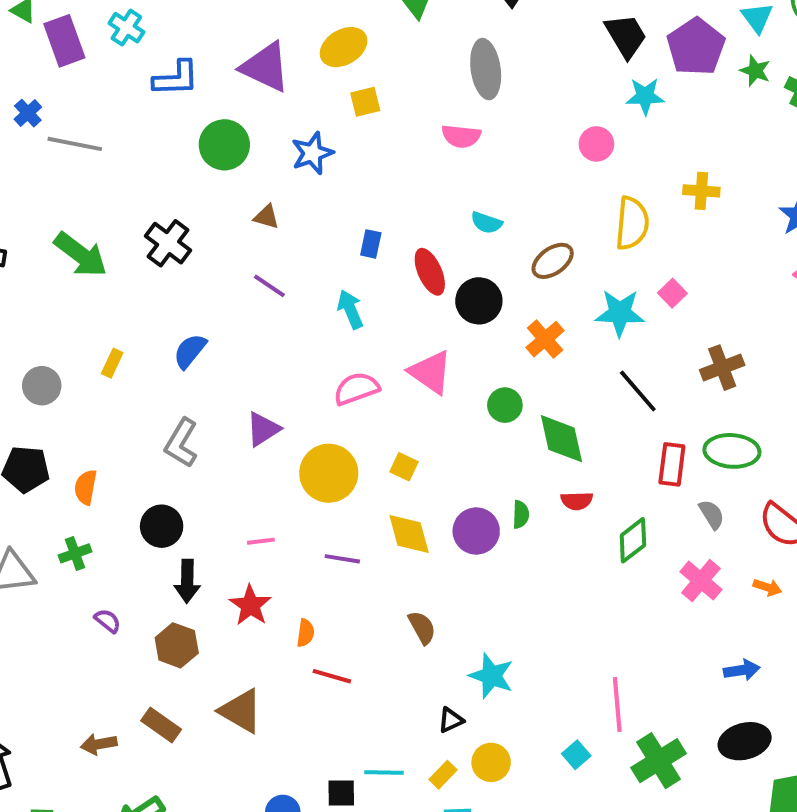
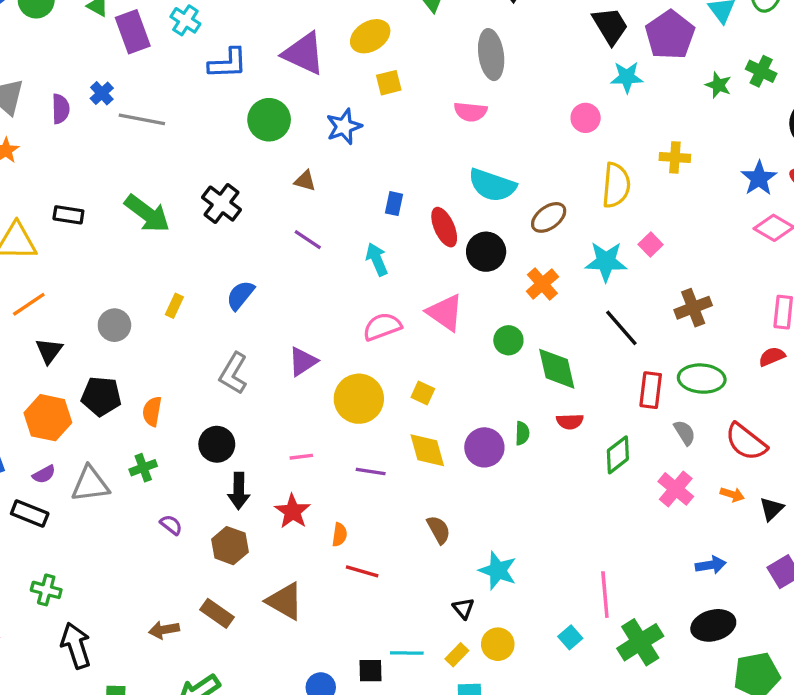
green star: (755, 71) -> (718, 85), moved
cyan semicircle: (486, 223) -> (492, 185), size x1.8
black triangle: (451, 720) -> (463, 608), turned -45

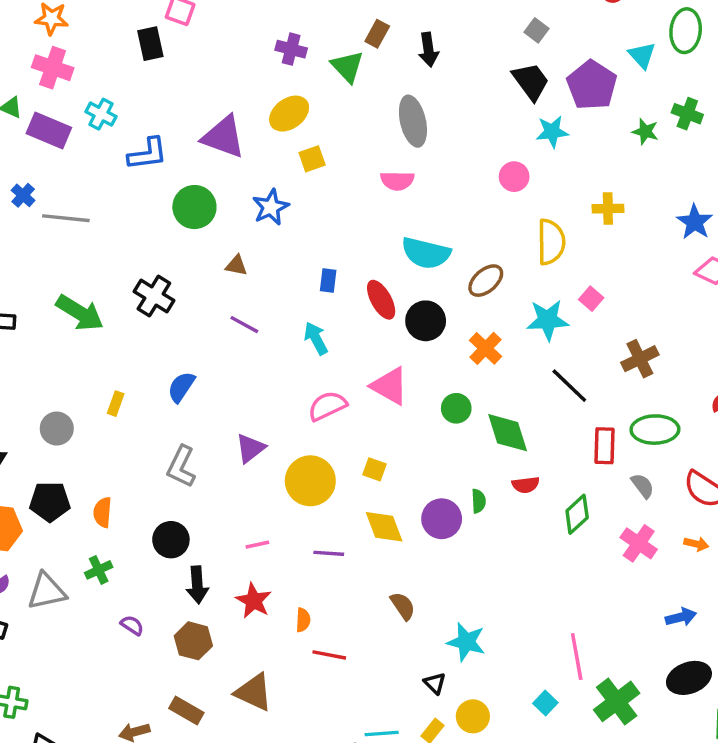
purple rectangle: (133, 32) -> (49, 130), turned -42

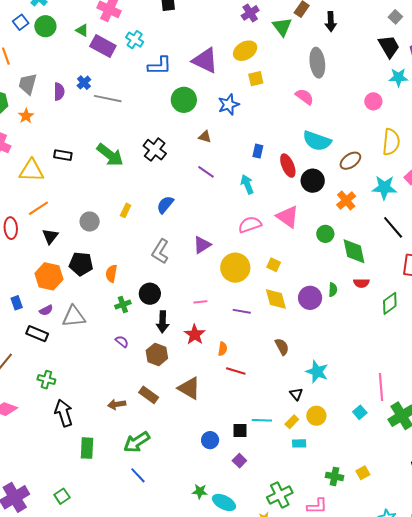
purple cross: (291, 49) -> (250, 13), turned 36
pink semicircle: (397, 181) -> (305, 97), turned -150
green cross: (99, 570) -> (123, 305), moved

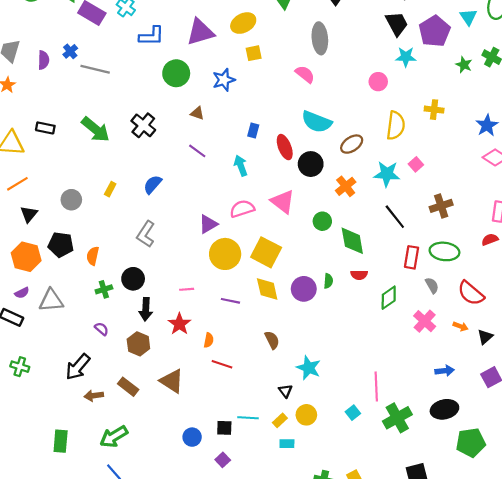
purple triangle: (205, 60) -> (200, 32), turned -44
purple triangle: (202, 245) -> (208, 224), moved
yellow square: (274, 265) -> (266, 252), size x2.0
black arrow: (64, 413) -> (78, 367), moved, turned -124

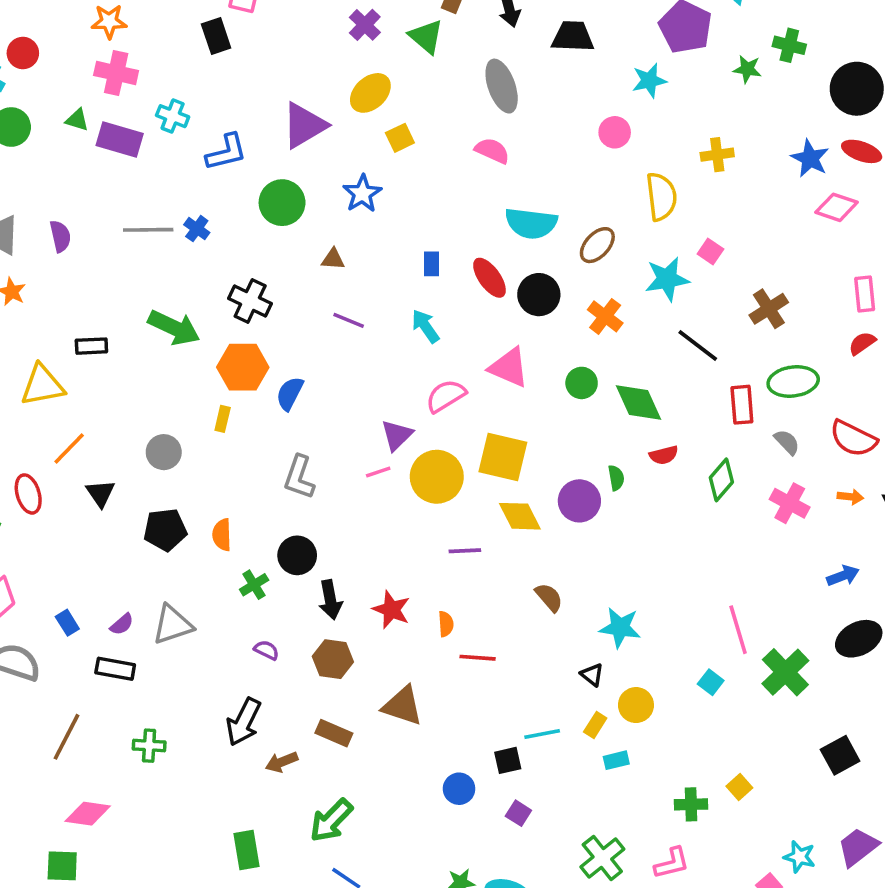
black trapezoid: (397, 24) -> (573, 37), moved, turned -45
blue cross: (70, 51) -> (197, 229), moved
orange hexagon: (26, 257) -> (243, 367), moved
pink line: (187, 289) -> (378, 472), moved

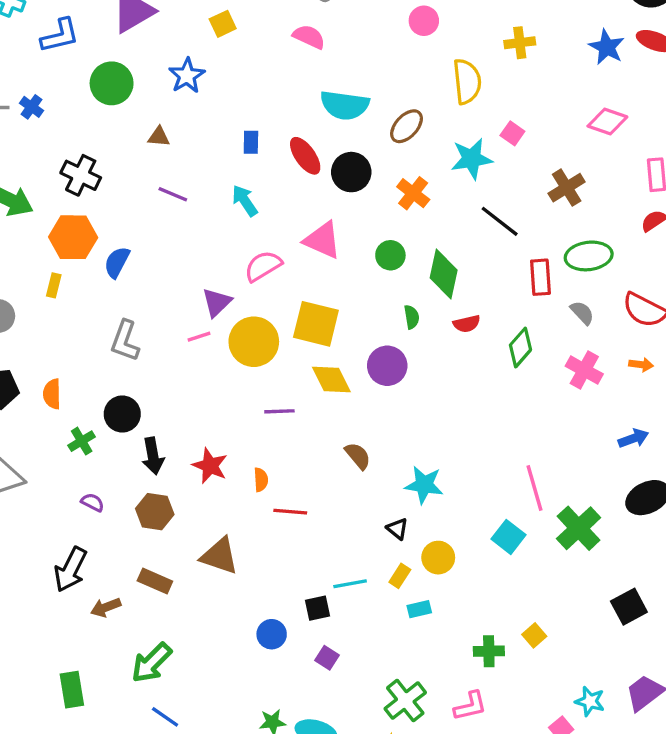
pink diamond: (837, 207) -> (607, 122), moved
green diamond: (638, 402) -> (444, 274), turned 36
green semicircle: (616, 478) -> (412, 317), moved
cyan square: (711, 682) -> (508, 537), size x1.4

